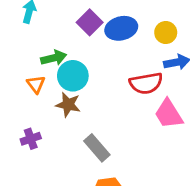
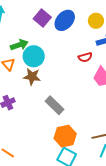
blue ellipse: (121, 28) -> (65, 20), turned -30
red semicircle: (146, 83) -> (85, 57), size x0.6

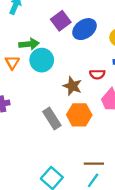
brown star: (32, 77) -> (72, 86), moved
orange hexagon: (65, 136) -> (79, 115), moved

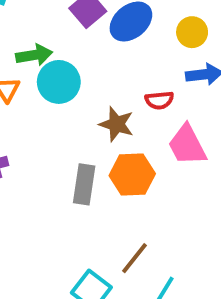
gray rectangle: (52, 118) -> (84, 184), turned 45
brown line: (94, 164) -> (135, 258), moved, turned -48

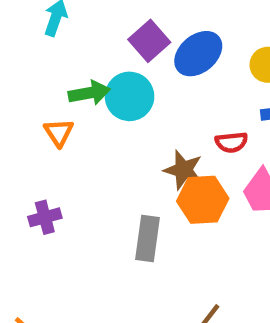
cyan circle: (59, 82) -> (130, 96), moved
orange hexagon: (132, 175) -> (203, 200), moved

